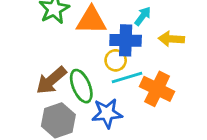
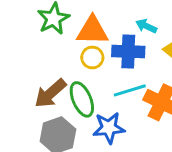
cyan arrow: (143, 16) -> (146, 26), turned -102
yellow circle: (116, 60) -> (92, 57), moved

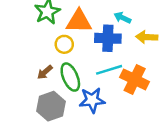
yellow circle: (92, 57) -> (64, 44), moved
brown arrow: (50, 93) -> (45, 72), size x0.6

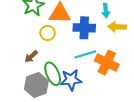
cyan arrow: (122, 18) -> (106, 11), moved, turned -120
green ellipse: (70, 77) -> (53, 74), moved

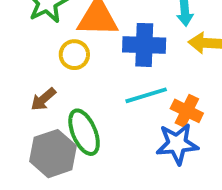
orange cross: (107, 63) -> (187, 111), size x0.7
blue star: (71, 80) -> (177, 144), moved

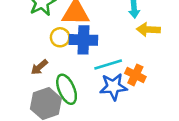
blue cross: (144, 45) -> (83, 40), moved
blue star: (177, 144) -> (113, 87), moved

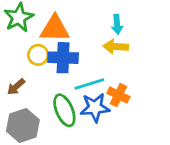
yellow arrow: (148, 30) -> (116, 47), moved
green ellipse: (67, 89) -> (64, 110), moved

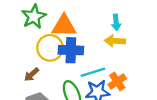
yellow circle: (38, 55) -> (50, 48), size x1.5
orange cross: (118, 95) -> (117, 81), turned 30

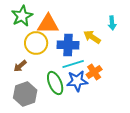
cyan arrow: (116, 22) -> (112, 23), moved
yellow arrow: (115, 41) -> (92, 37), turned 30
blue cross: (71, 50) -> (68, 45), moved

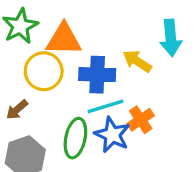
cyan arrow: (112, 23) -> (171, 38), size x1.5
blue star: (77, 81) -> (112, 135), turned 30
green ellipse: (55, 83) -> (75, 138), turned 35

